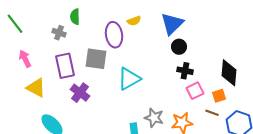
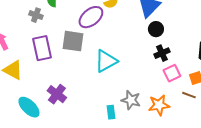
purple ellipse: (114, 35) -> (91, 17), turned 60
black cross: (185, 71) -> (162, 53), turned -35
purple cross: (80, 93) -> (57, 94), moved

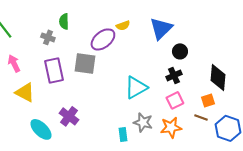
black circle: (156, 29) -> (180, 51), moved
cyan triangle: (106, 61) -> (136, 87), moved
pink square: (172, 73) -> (175, 100), moved

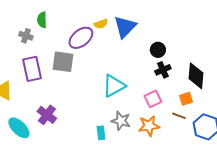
blue triangle: (161, 28) -> (125, 27), moved
black cross: (174, 75) -> (163, 70), moved

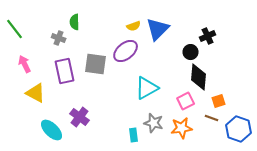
purple ellipse: (81, 38) -> (126, 51), moved
black cross: (163, 70) -> (208, 36), moved
black diamond: (196, 76) -> (199, 77), moved

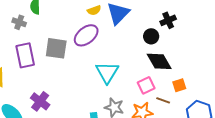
black diamond: (199, 77) -> (159, 61), turned -36
cyan triangle: (147, 88) -> (107, 72), turned -30
brown line: (212, 118) -> (163, 100), moved

